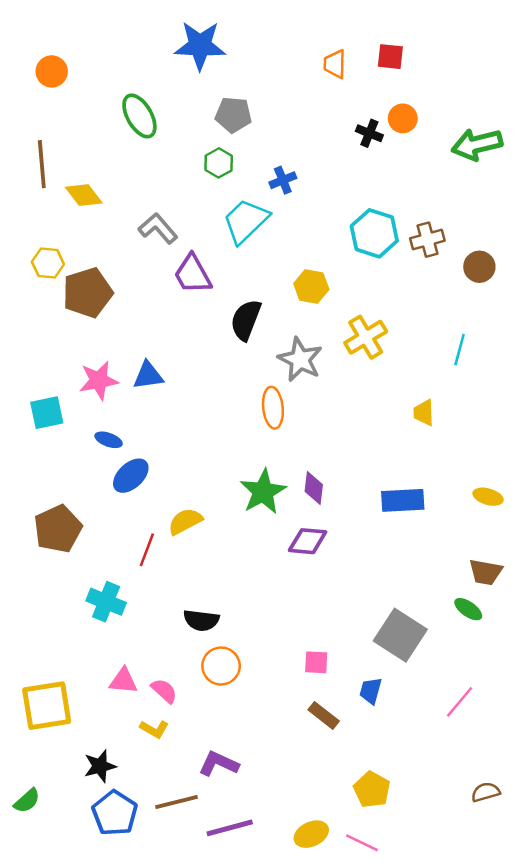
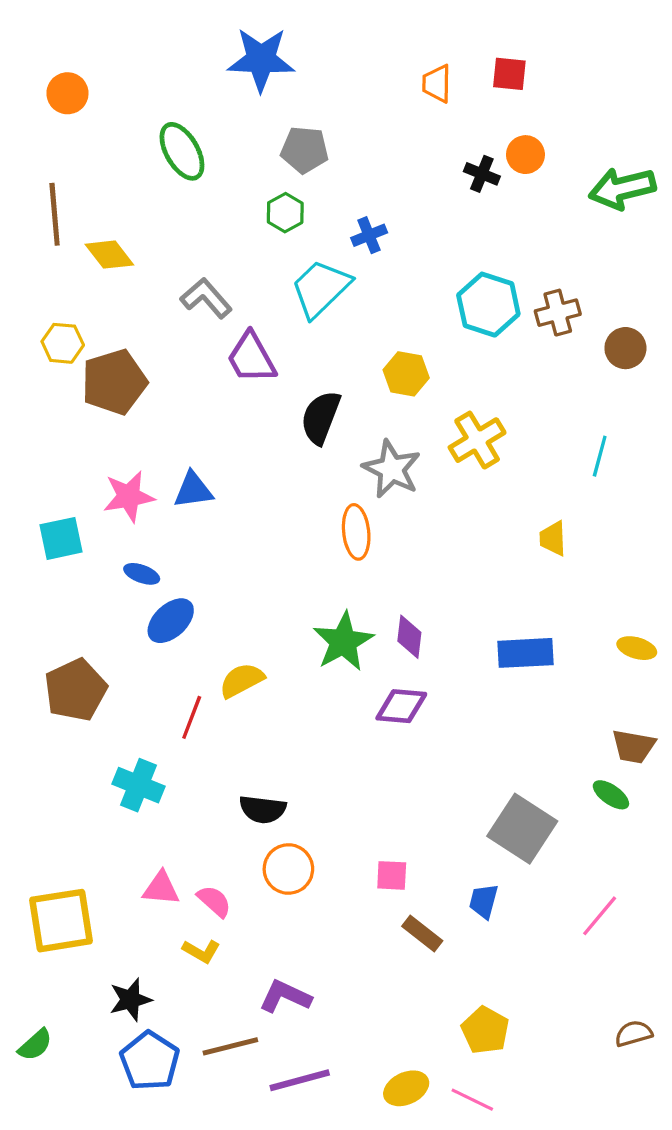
pink square: (316, 662) -> (392, 875), moved

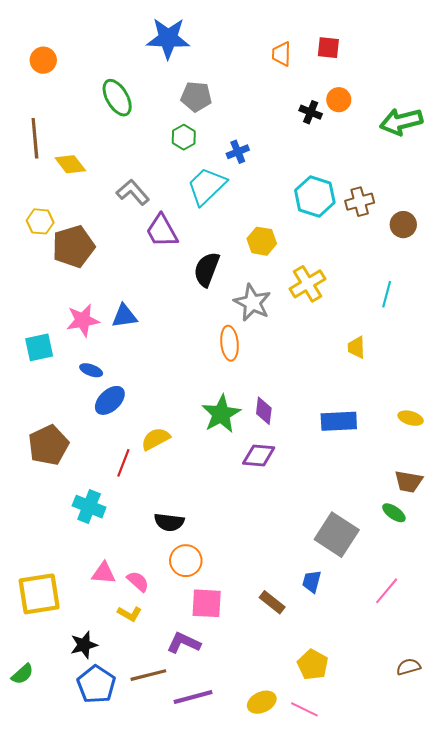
pink square: (392, 875) -> (207, 603), moved, size x1.5

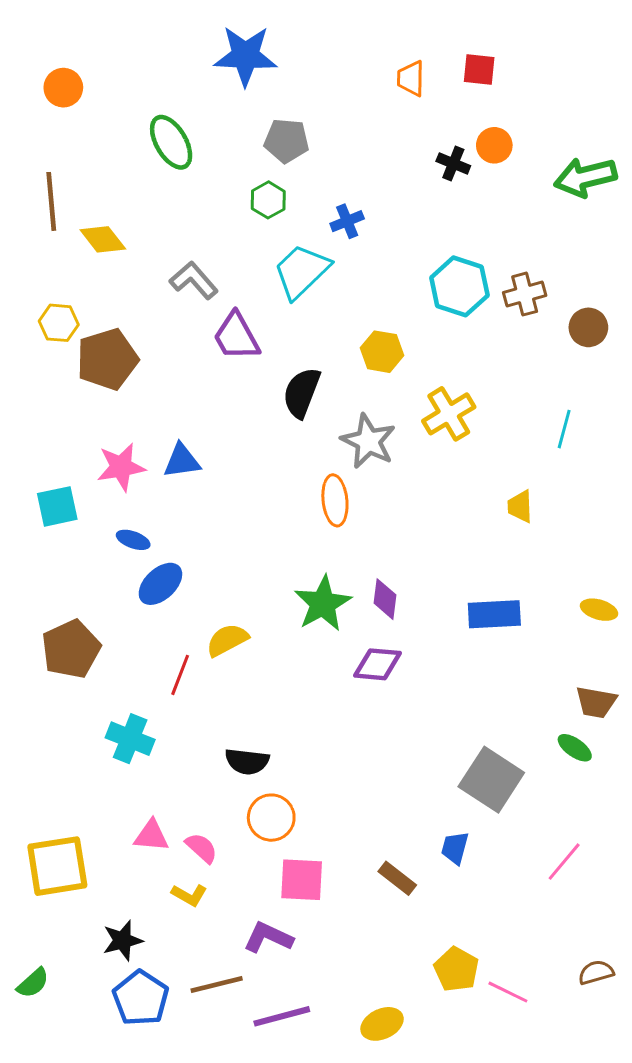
pink line: (304, 709) -> (508, 992), moved

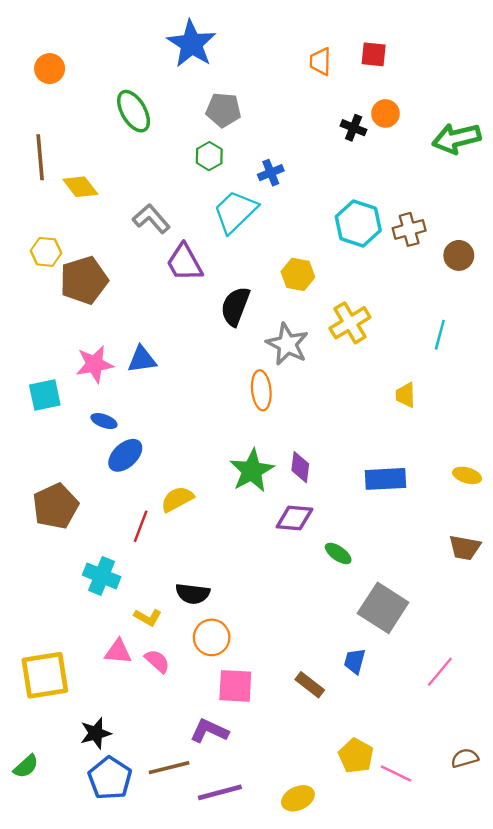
blue star: (245, 56) -> (192, 44), turned 30
green ellipse: (575, 748) -> (338, 553), moved
yellow L-shape: (189, 895) -> (148, 617), moved

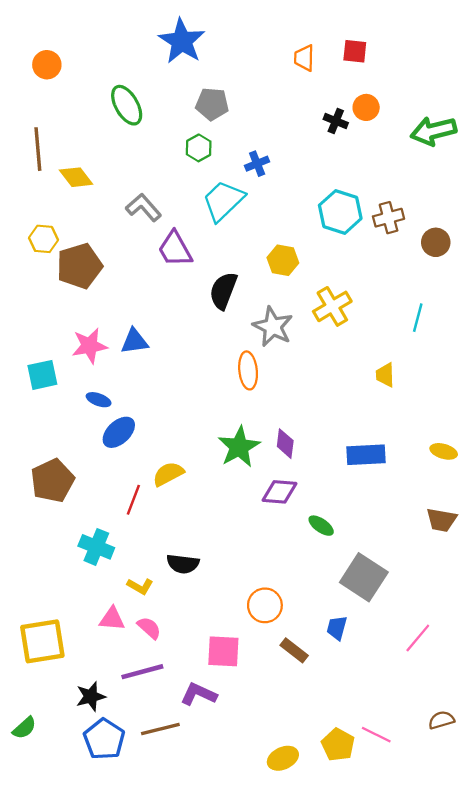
orange circle: (212, 637) -> (265, 605), moved
yellow pentagon: (356, 756) -> (338, 745), moved
purple line: (220, 792) -> (142, 672), moved

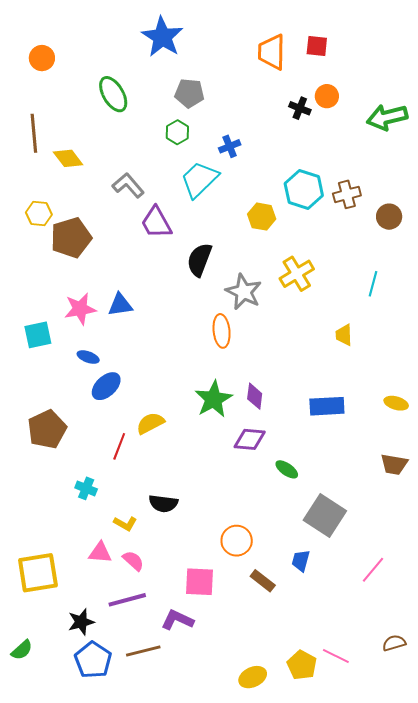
orange trapezoid: (304, 58) -> (272, 52), size x1.5
yellow hexagon: (283, 260) -> (262, 217), moved
cyan cross: (96, 547) -> (86, 488), size x0.7

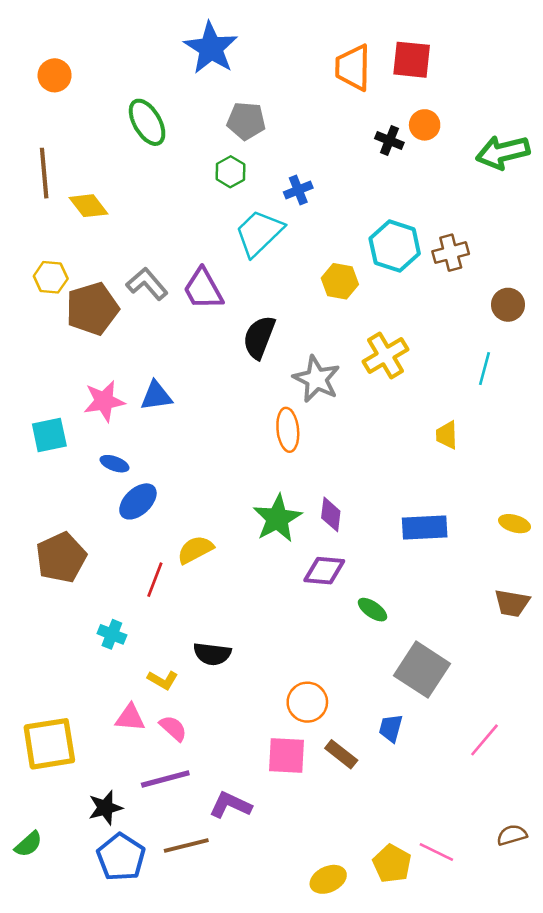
red square: (317, 46) -> (412, 60), size x1.4
gray L-shape: (128, 185) -> (147, 284), moved
brown circle: (389, 217) -> (508, 305), moved
pink square: (199, 582) -> (286, 756), moved

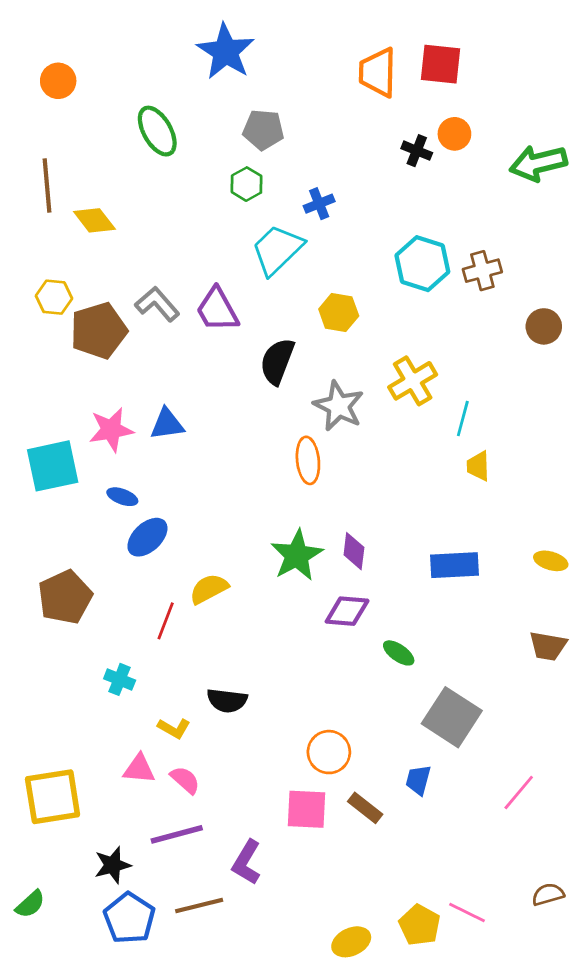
yellow hexagon: (340, 281) -> (339, 312), moved
cyan line: (485, 369) -> (463, 419), moved
cyan square: (49, 435) -> (53, 466), size x1.4
purple L-shape: (230, 805) -> (247, 862), turned -84

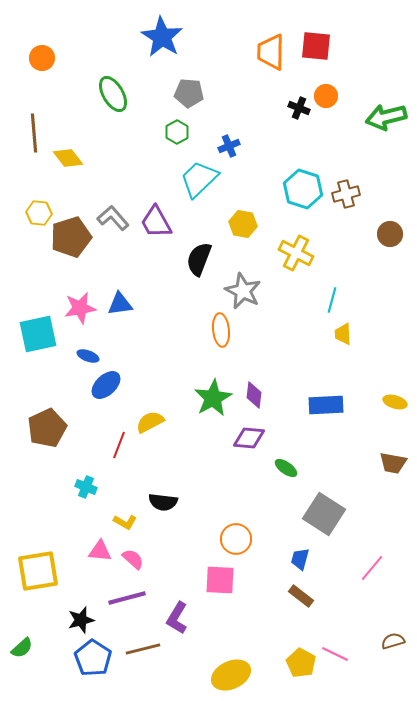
yellow cross: (413, 381) -> (296, 253), moved, turned -32
brown rectangle: (365, 808) -> (301, 596), moved
yellow ellipse: (351, 942) -> (231, 675), moved, size x1.4

